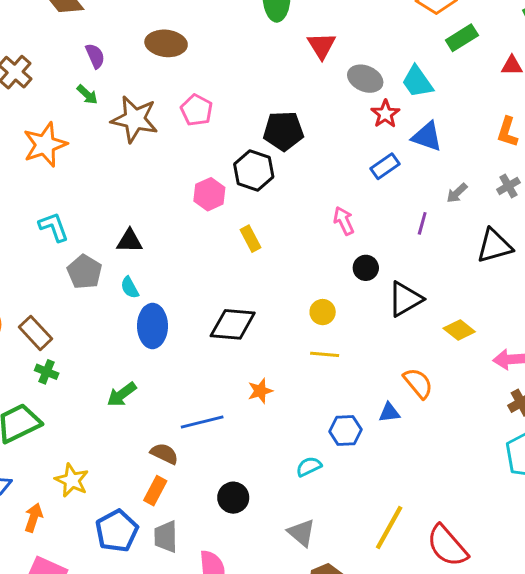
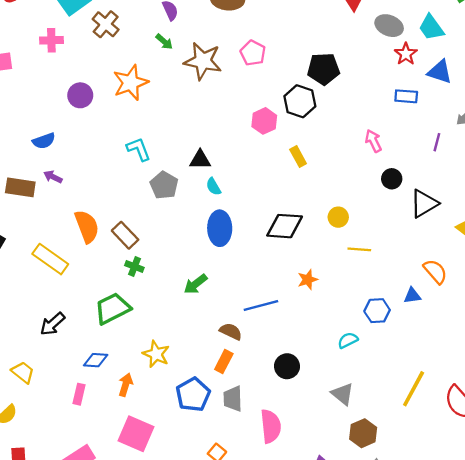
blue rectangle: (385, 166) -> (406, 96), turned 40
cyan semicircle: (130, 288) -> (213, 187), moved
yellow circle: (323, 312) -> (338, 217), moved

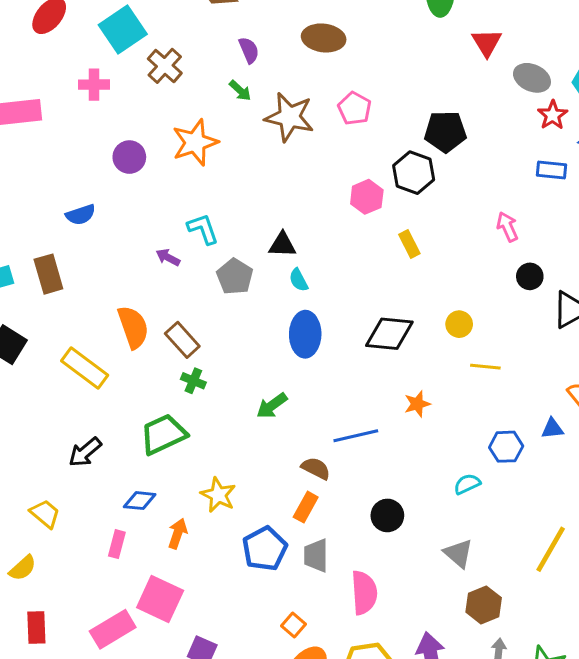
purple arrow: (53, 177) -> (168, 257), moved
brown rectangle: (20, 187) -> (48, 274), turned 64
pink square: (136, 434) -> (160, 599), moved

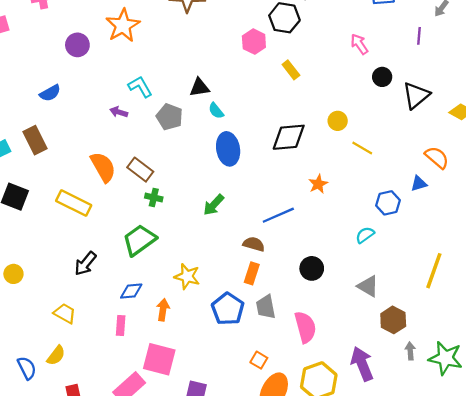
yellow line: (485, 367) -> (362, 148), turned 35

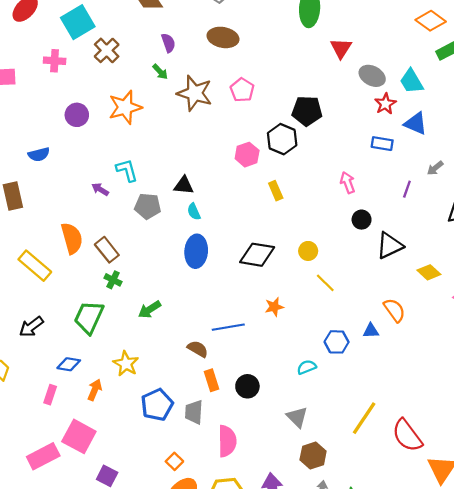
gray pentagon: (169, 117) -> (148, 206), turned -30
green arrow: (214, 205) -> (149, 309), moved
green trapezoid: (139, 240) -> (89, 317), turned -44
orange rectangle: (252, 273) -> (212, 380), moved, turned -50

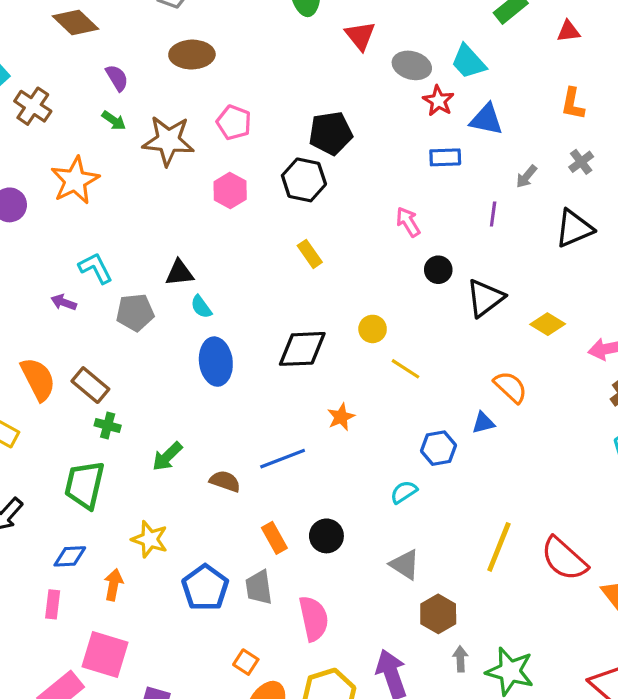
pink hexagon: (247, 155) -> (230, 191), moved
brown semicircle: (198, 349) -> (225, 481), moved

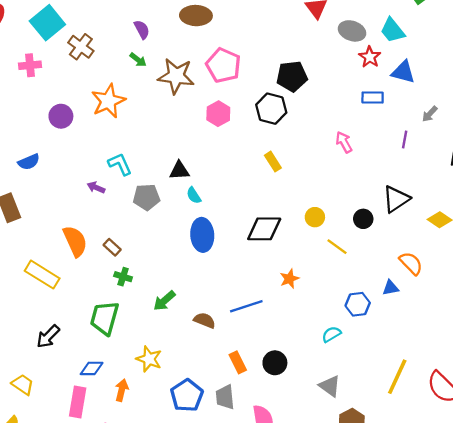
pink pentagon: (234, 122) -> (223, 65), size x1.4
black circle: (438, 270) -> (363, 219), moved
brown rectangle: (90, 385) -> (112, 247), size x0.7
pink rectangle: (53, 604) -> (78, 402), size x1.5

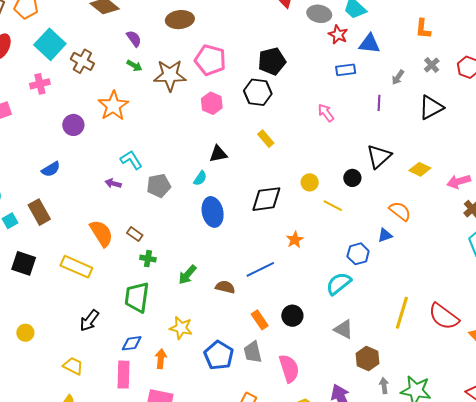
black triangle: (179, 171) -> (218, 154), moved
cyan semicircle: (194, 195) -> (200, 178), turned -105
cyan semicircle: (331, 334) -> (339, 284), size x1.5

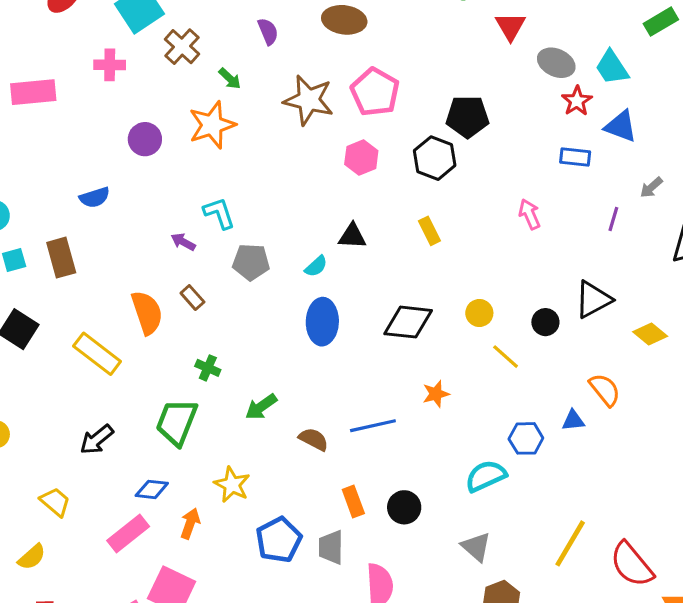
green arrow: (134, 66) -> (230, 79), moved
brown rectangle: (135, 234) -> (192, 297), moved
pink rectangle: (124, 375) -> (128, 534), turned 36

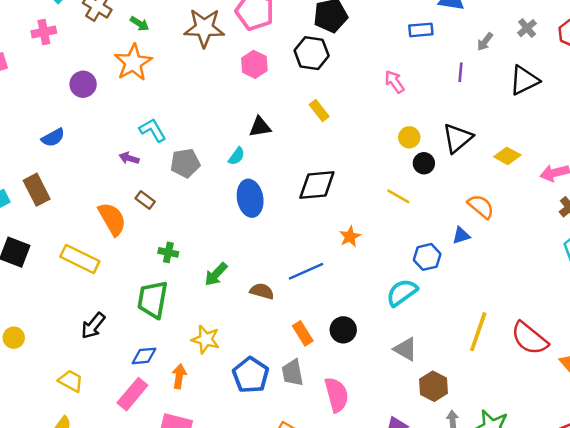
yellow circle: (479, 313) -> (409, 137), moved

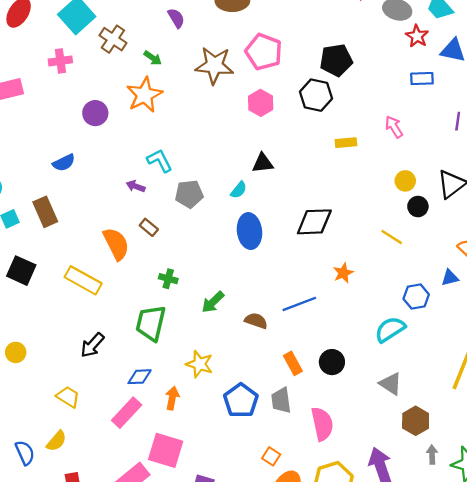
yellow rectangle: (319, 111) -> (346, 143), moved, turned -60

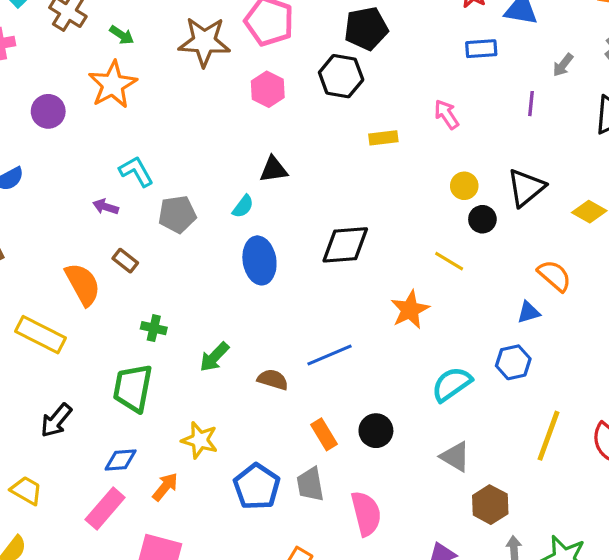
orange star: (343, 273) -> (410, 310), moved, size x1.4
blue hexagon: (416, 297) -> (513, 362), moved
orange arrow: (172, 398) -> (165, 487), turned 30

